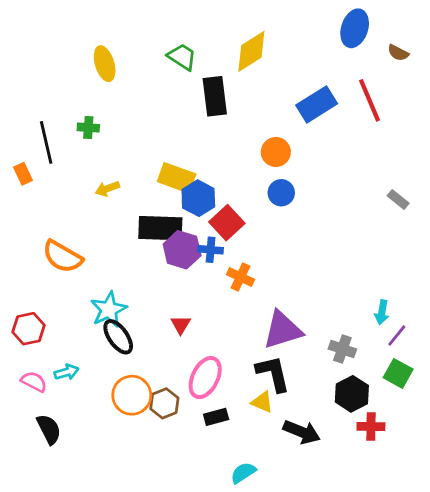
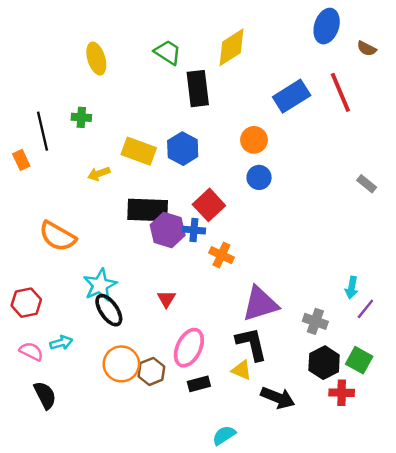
yellow rectangle: (177, 178) -> (139, 151), moved
blue hexagon: (198, 198) -> (183, 149), moved
green square: (398, 373) -> (359, 360), moved

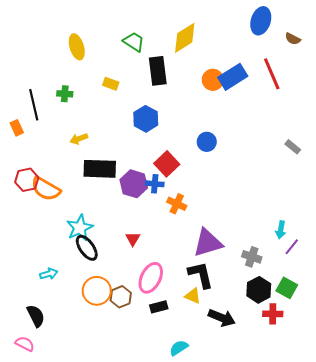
orange circle: (254, 140) -> (213, 80), moved
yellow rectangle: (139, 151) -> (111, 84), moved, size x0.6
black rectangle: (148, 210) -> (100, 169), moved
red hexagon: (26, 303) -> (27, 180), moved
pink semicircle: (31, 351) -> (25, 344), moved

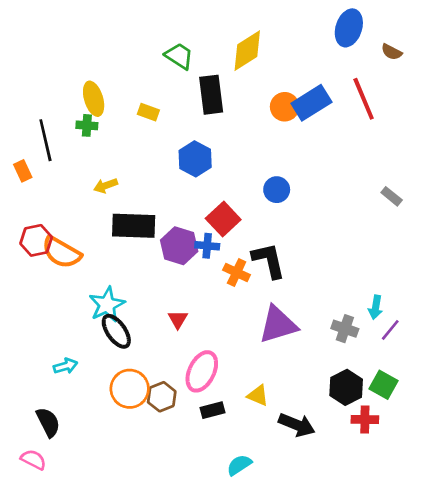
yellow ellipse: (77, 47) -> (94, 99), moved
gray cross: (252, 257) -> (345, 329), moved
black L-shape: (201, 275) -> (269, 260), moved

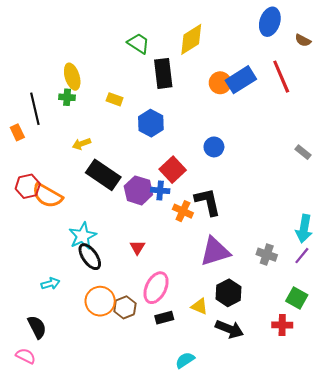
yellow rectangle: (148, 112) -> (115, 99), moved
black rectangle: (134, 226) -> (103, 175), turned 32
cyan arrow: (376, 307) -> (304, 229), moved, size x1.5
black hexagon: (346, 387) -> (228, 293), moved

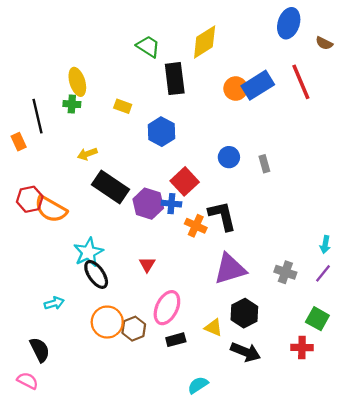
gray rectangle: (303, 152) -> (264, 164), moved, turned 35
cyan arrow: (304, 229) -> (325, 245), size x0.6

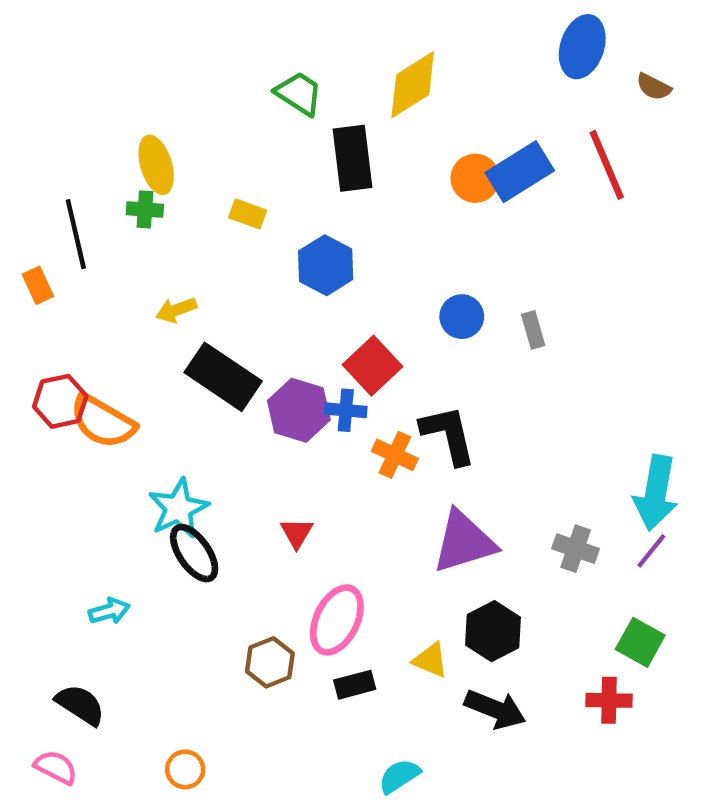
cyan arrow: (325, 245) -> (656, 493), size x2.0
orange circle: (107, 322) -> (185, 769), moved, size x0.6
black semicircle: (40, 350) -> (80, 705), turned -30

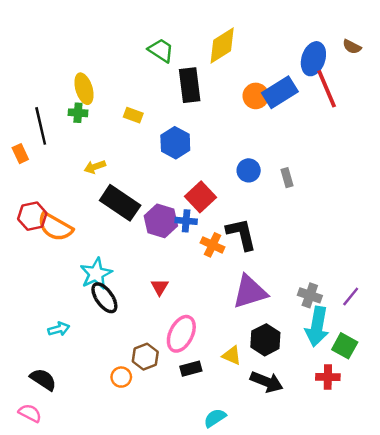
blue ellipse: (582, 47) -> (313, 59), moved
cyan arrow: (656, 493) -> (317, 327), moved
orange circle: (185, 769) -> (121, 377), moved

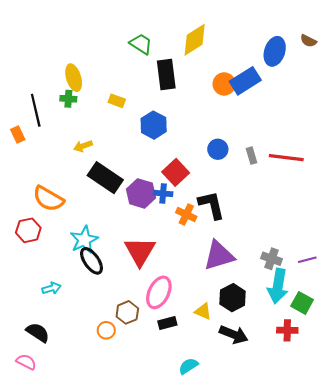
red line: (327, 89) -> (286, 158), moved, turned -60
red hexagon: (32, 216) -> (28, 230), moved
red triangle: (160, 287) -> (140, 251), size x2.0
purple line: (351, 297) -> (307, 260), turned 36

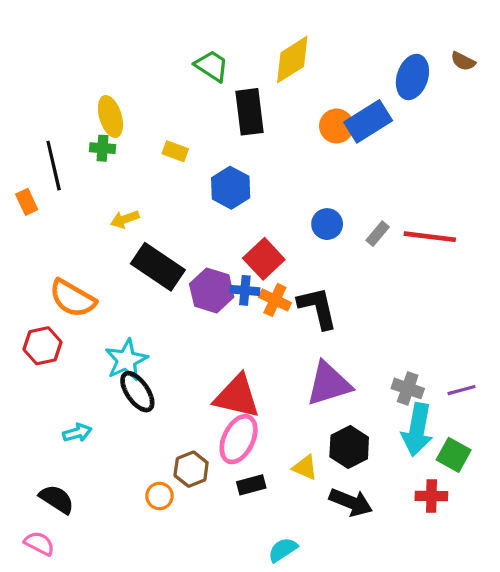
gray rectangle: (252, 156) -> (378, 234), turned 56
orange cross: (186, 215) -> (275, 300), moved
red triangle: (140, 251) -> (237, 396), moved, turned -48

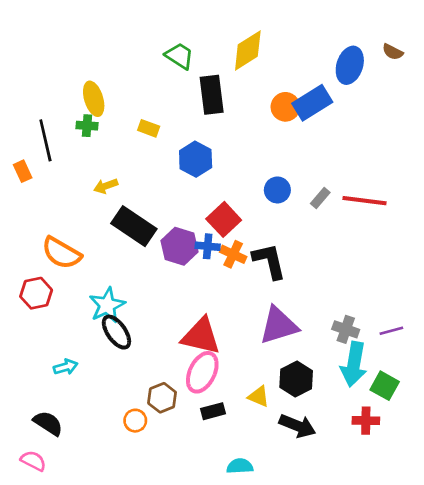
cyan semicircle: (283, 550) -> (240, 466), turned 30

